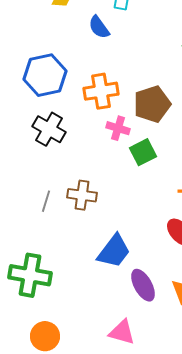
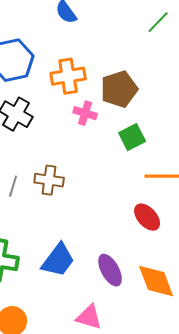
green square: (143, 152) -> (132, 137), moved
blue trapezoid: (114, 251) -> (58, 260), moved

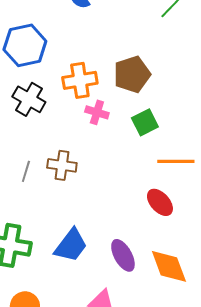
orange cross: (68, 76) -> (80, 80), moved
pink cross: (85, 113) -> (97, 112), moved

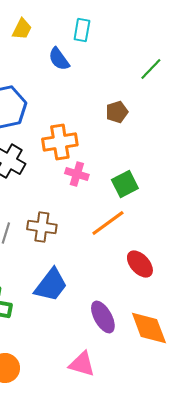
brown pentagon: (132, 74) -> (117, 112), moved, size x0.6
orange line: (176, 161) -> (108, 223), moved, turned -36
blue trapezoid: (71, 245) -> (51, 285), moved

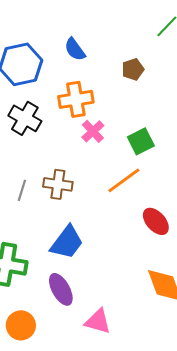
blue semicircle: (59, 59) -> (75, 49), moved
pink cross: (77, 174) -> (93, 131), turned 30
purple ellipse: (103, 317) -> (61, 289), moved

